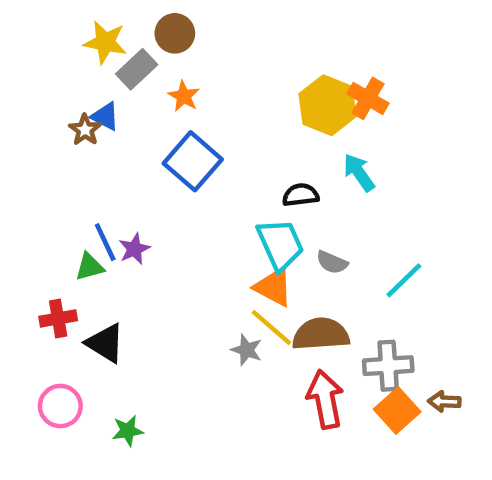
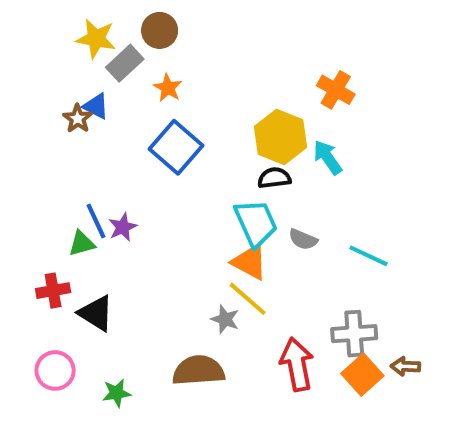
yellow hexagon: (328, 105) -> (280, 137), moved
cyan line: (404, 280) -> (369, 256), turned 69
brown semicircle: (321, 334) -> (198, 370), moved

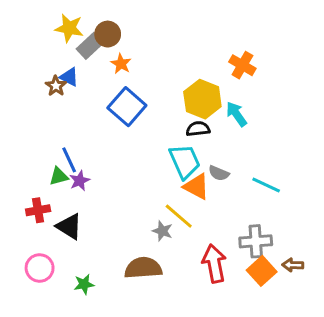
brown circle: (160, 30) -> (108, 34), moved
purple star: (123, 227) -> (80, 181), moved
orange triangle: (250, 262) -> (196, 187), moved

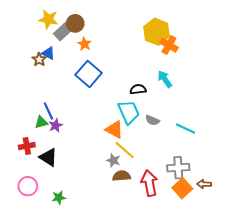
yellow hexagon: (202, 99) -> (157, 32), moved
orange triangle: (196, 187) -> (114, 130), moved
brown semicircle: (143, 268) -> (122, 176), moved, size x0.7

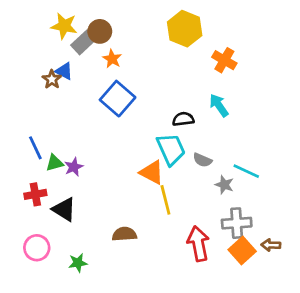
yellow hexagon: (157, 32) -> (185, 29), moved
blue line: (48, 111) -> (35, 148), moved
yellow line: (125, 150) -> (165, 200), turned 35
gray star: (113, 160) -> (224, 185), moved
brown semicircle: (122, 176) -> (124, 234), moved

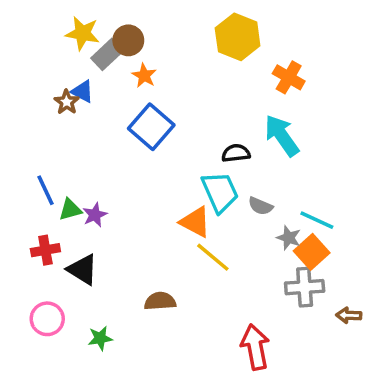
cyan arrow: (219, 105) -> (282, 136), size x1.4
yellow line: (165, 200) -> (213, 257), turned -36
red arrow: (198, 244) -> (255, 347), moved
orange square: (242, 250) -> (312, 252), moved

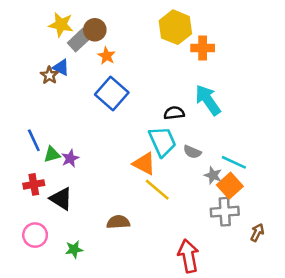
orange cross: (289, 77) -> (203, 48), moved, turned -30
brown arrow: (349, 315) -> (257, 232), turned 114

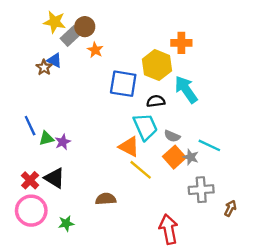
yellow hexagon: (175, 27) -> (157, 65), moved
blue square: (112, 93) -> (123, 84), moved, turned -32
red cross: (34, 184) -> (30, 180), moved, turned -36
orange square: (230, 186) -> (174, 157), moved
pink circle: (35, 235) -> (31, 211), size x1.4

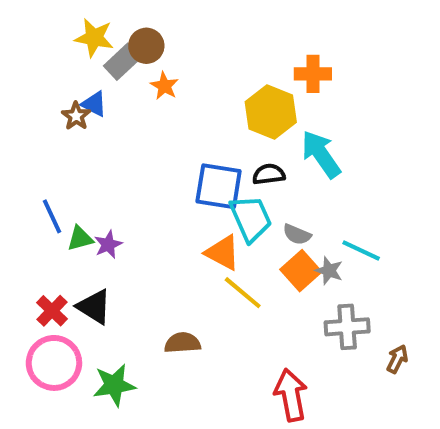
blue square: (123, 84) -> (219, 186), moved
green star: (66, 223) -> (114, 385), size x1.5

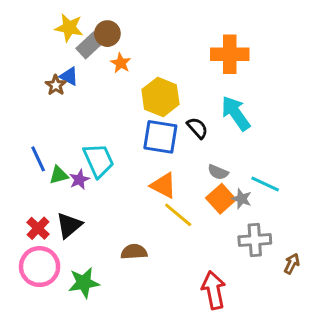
orange cross: (313, 74) -> (230, 54), size x1.4
yellow hexagon: (271, 112) -> (160, 97), moved
black semicircle: (269, 174) -> (197, 128), turned 55
cyan trapezoid: (251, 218) -> (99, 160), moved
black triangle: (94, 307) -> (69, 225), turned 48

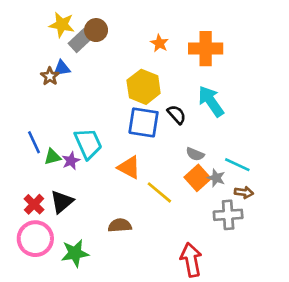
orange star: (121, 63) -> (159, 43), moved
blue triangle: (69, 76) -> (62, 68), turned -36
orange triangle: (163, 185) -> (129, 167), moved
brown arrow: (292, 264) -> (244, 192), moved, turned 72

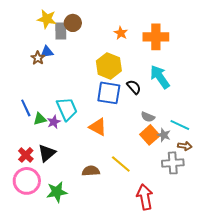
gray rectangle: (80, 41) -> (61, 31), turned -48
yellow line: (159, 192) -> (121, 164), moved

